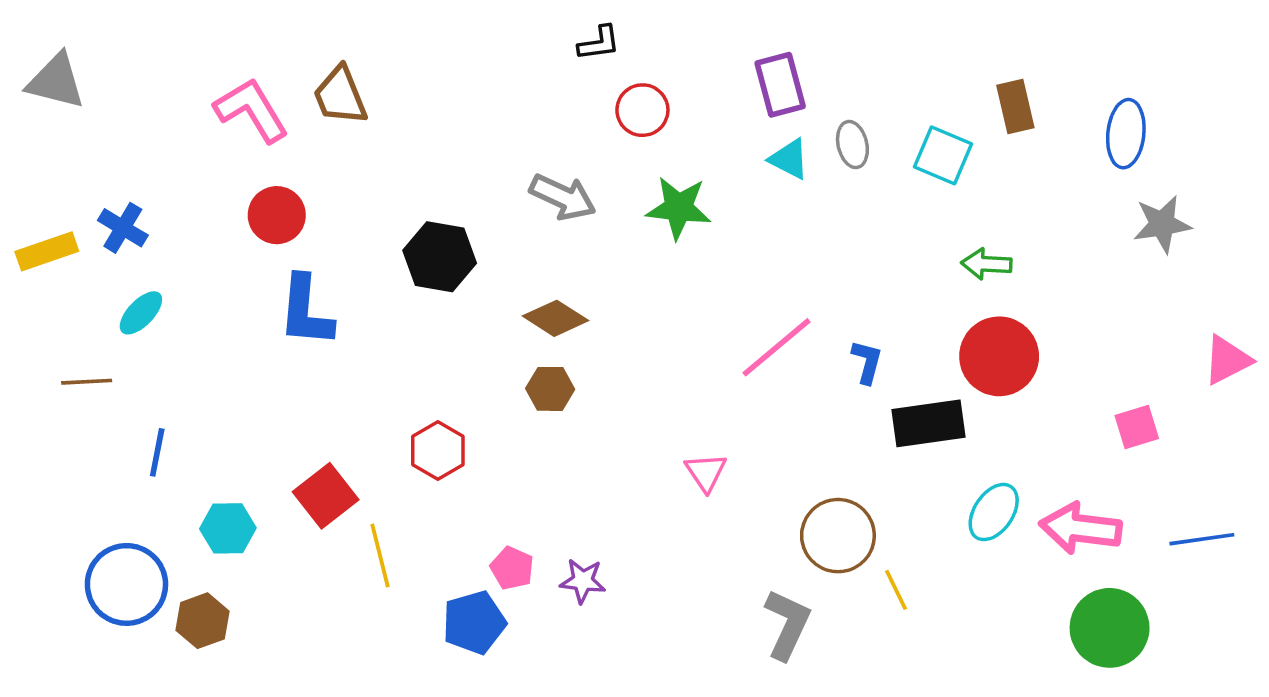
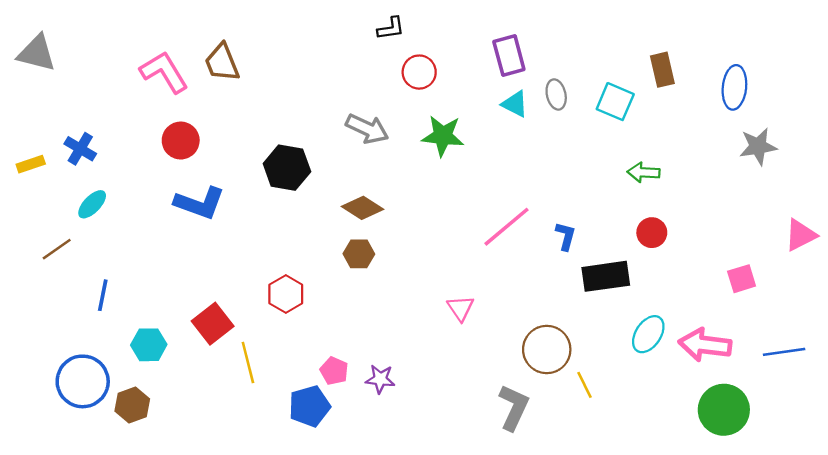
yellow rectangle: (47, 251) -> (31, 164), size x0.7
blue L-shape: (306, 311) -> (200, 203), turned -75
red circle: (999, 356) -> (652, 233), size x0.6
brown line: (87, 382) -> (57, 249), turned -32

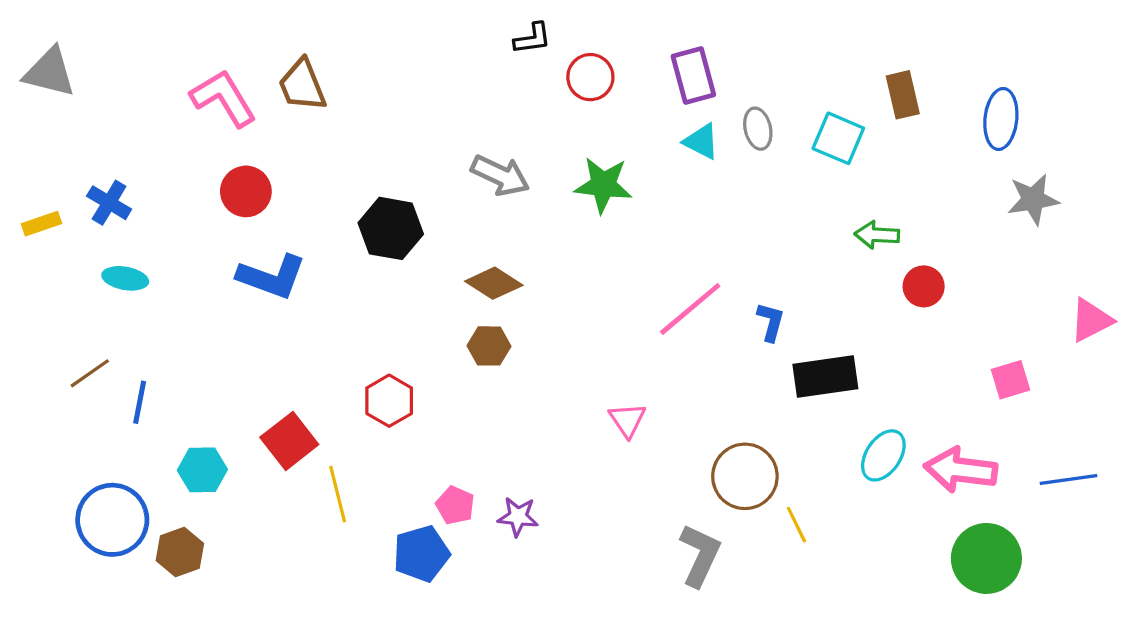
red circle: (419, 72) -> (590, 77), moved
cyan ellipse: (92, 204) -> (125, 278), turned 56
red circle: (652, 233) -> (924, 286), moved
brown line: (57, 249) -> (90, 373), moved

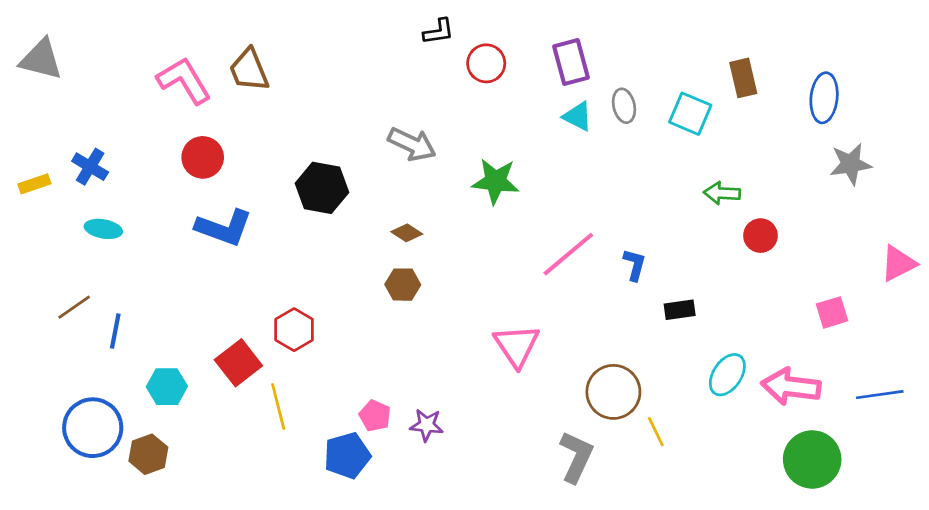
green star: (603, 185) -> (495, 181), moved
brown diamond: (494, 283) -> (407, 233), size x0.7
black rectangle: (825, 377) -> (680, 310), size x0.6
red hexagon: (389, 401) -> (294, 330), moved
pink triangle: (627, 420) -> (517, 346), size x1.5

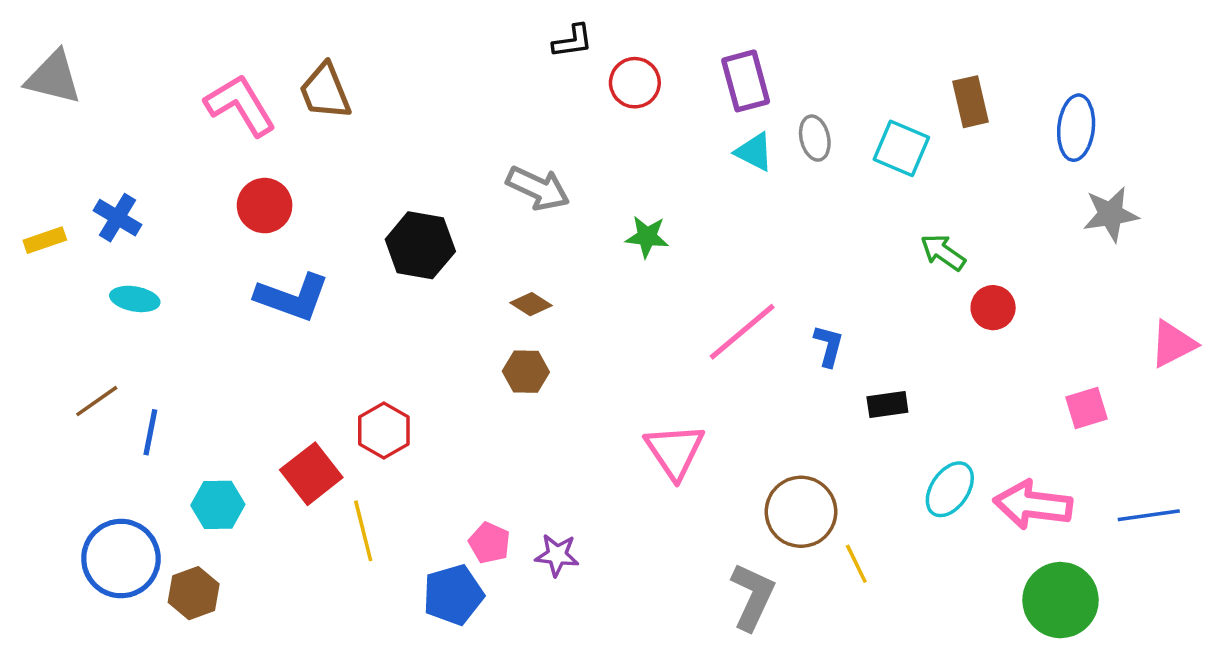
green star: (495, 181) -> (647, 237), size x0.7
green arrow: (722, 193) -> (943, 252), turned 32

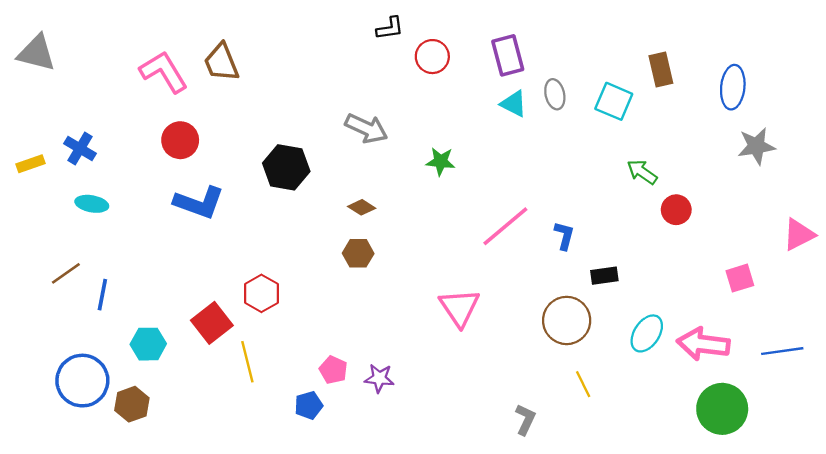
brown circle: (801, 512) -> (567, 320), moved
blue pentagon: (453, 595) -> (309, 405), size x0.7
gray L-shape: (753, 597) -> (525, 419), moved, size x0.7

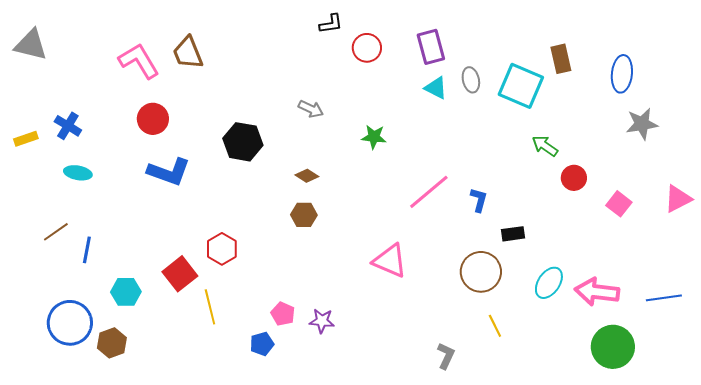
cyan square: (614, 101) -> (521, 86), size x1.4
gray arrow: (366, 128) -> (311, 109), size x0.7
pink square: (740, 278) -> (619, 204), moved, turned -35
pink triangle: (459, 308) -> (390, 261), turned -33

